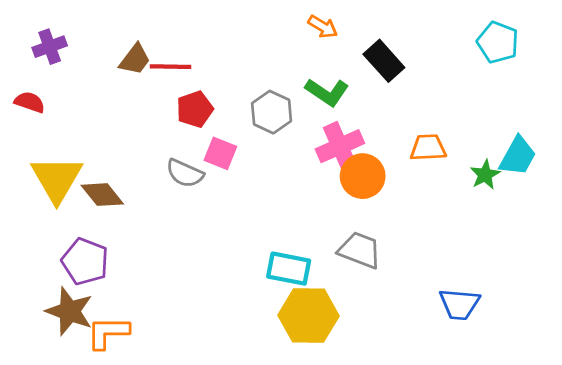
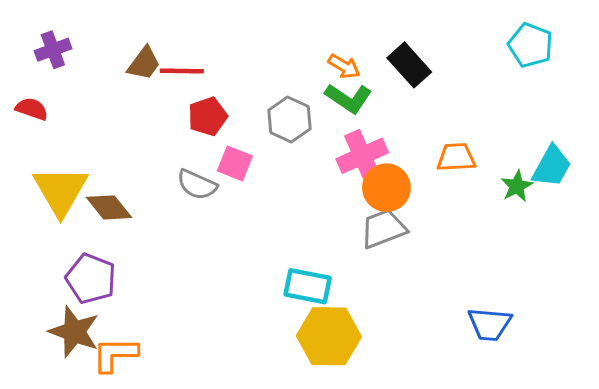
orange arrow: (323, 27) -> (344, 66), moved
gray trapezoid: (360, 250) -> (383, 229), moved, turned -42

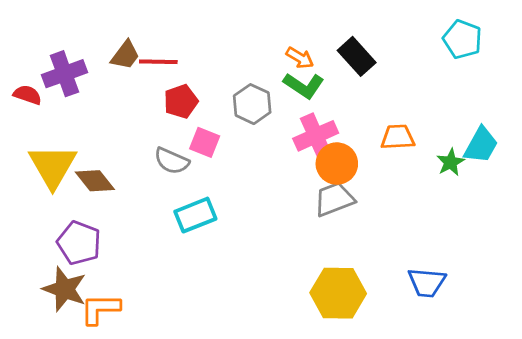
purple cross: (53, 50) -> (64, 74), moved, size x1.4
cyan rectangle: (308, 286) -> (195, 215), moved, turned -33
yellow hexagon: (329, 336) -> (338, 293), moved

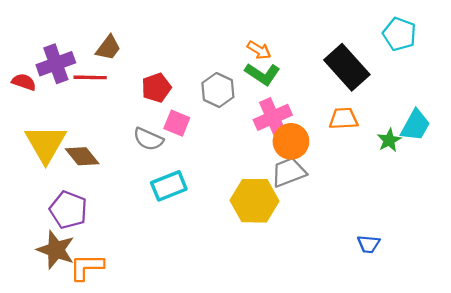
black rectangle: (357, 56) -> (347, 67), moved, size x1.4
red line: (158, 62) -> (90, 77), moved
blue trapezoid: (427, 283) -> (369, 244), size x0.7
yellow hexagon: (338, 293) -> (254, 201), moved

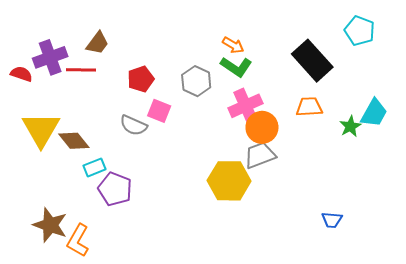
cyan rectangle: (169, 186) -> (94, 167), moved, size x0.7
purple pentagon: (68, 210) -> (115, 189), moved
orange L-shape: (87, 267) -> (78, 240), turned -60

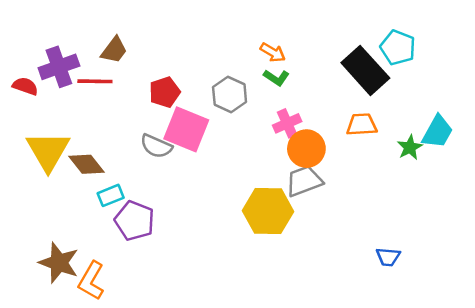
cyan pentagon: (360, 31) -> (398, 48), moved
green L-shape: (236, 67) -> (276, 78), size x0.7
pink cross: (246, 106) -> (287, 123), size x0.7
pink square: (159, 111) -> (186, 129), size x1.6

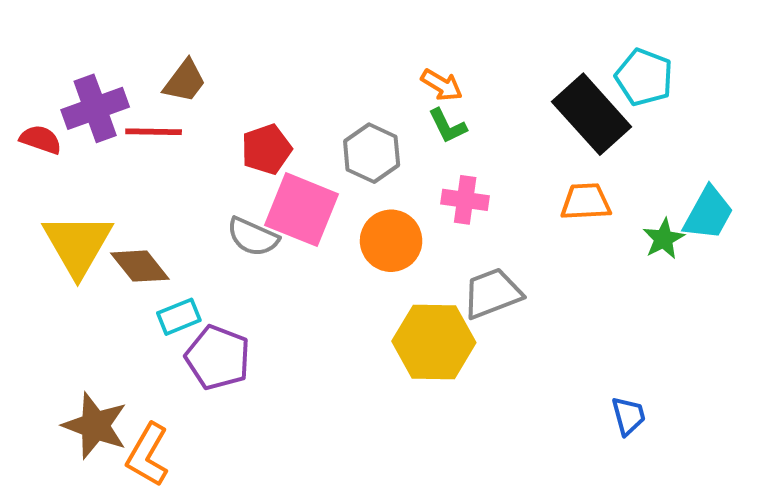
green L-shape: (276, 78) -> (447, 126), turned 30
pink cross: (287, 123) -> (465, 200), turned 32
orange circle: (306, 149) -> (391, 241), moved
blue trapezoid: (388, 257) -> (629, 416), turned -110

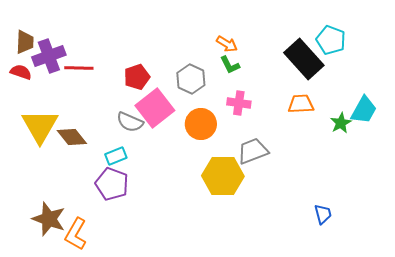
brown trapezoid: (185, 81) -> (25, 42), moved, turned -35
pink square: (301, 210) -> (155, 108), turned 30
cyan rectangle: (179, 317) -> (116, 156), moved

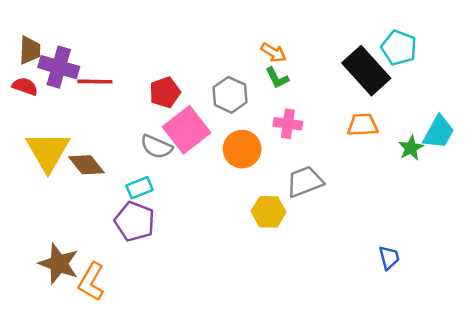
purple cross: (49, 56) -> (59, 67), turned 36
yellow hexagon: (223, 176) -> (269, 212), size x0.7

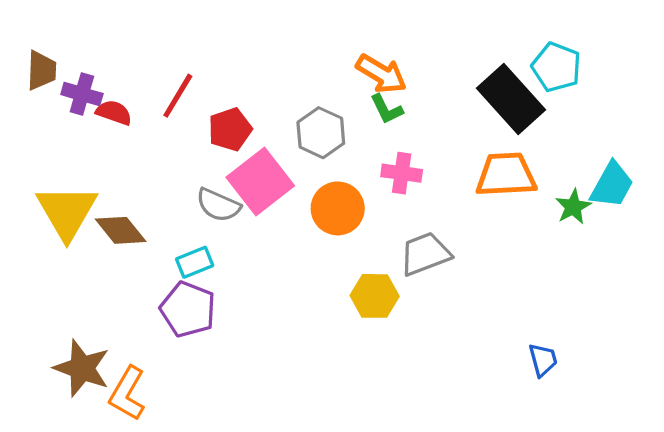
orange arrow: (273, 53) -> (381, 74), size x1.4
purple cross: (59, 67) -> (82, 94), size x0.7
red line: (95, 82) -> (178, 96), moved, turned -60
red semicircle: (25, 86) -> (114, 113), moved
orange trapezoid: (363, 125) -> (506, 175), size x1.4

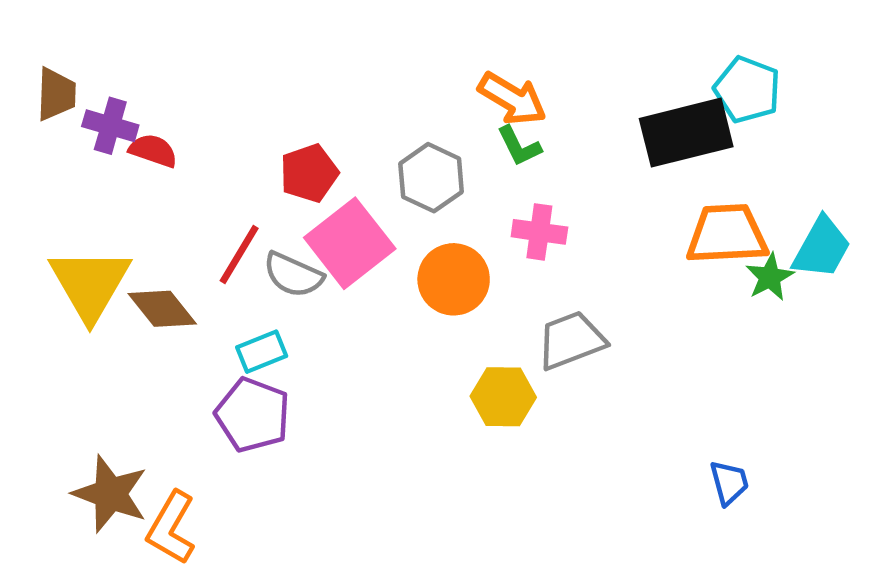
red line: (178, 96) -> (239, 254), moved
black rectangle: (511, 99) -> (686, 133), turned -62
orange trapezoid: (506, 175) -> (727, 234), moved

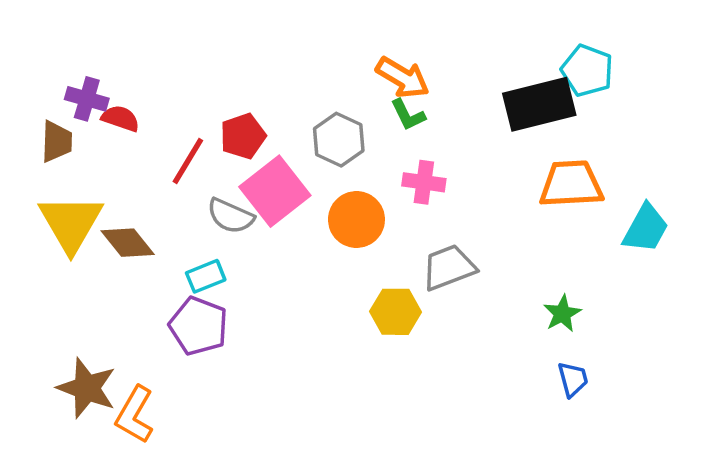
brown trapezoid: (56, 94) -> (57, 141), moved
cyan trapezoid: (822, 248) -> (646, 228), moved
red line: (239, 254) -> (188, 161), moved
green star: (770, 277) -> (562, 314), moved

